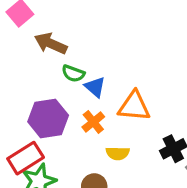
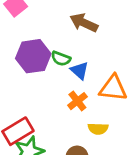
brown arrow: (51, 44) -> (84, 23), moved
purple hexagon: (48, 118) -> (33, 56), moved

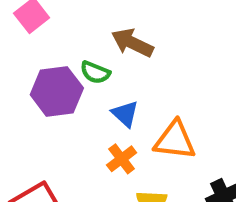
green semicircle: (61, 59) -> (95, 72), moved

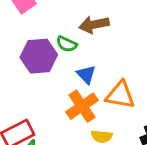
brown arrow: (132, 43) -> (94, 25), turned -40
orange cross: (122, 159) -> (82, 106), size x1.5

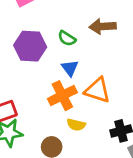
brown arrow: (94, 25) -> (103, 26), moved
green semicircle: (67, 44) -> (67, 38), moved

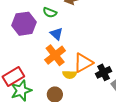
orange triangle: (98, 90) -> (83, 63), moved, turned -35

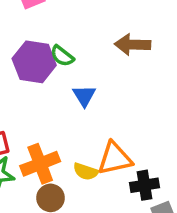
green semicircle: (50, 12) -> (62, 56), moved
orange cross: (55, 55) -> (40, 164), moved

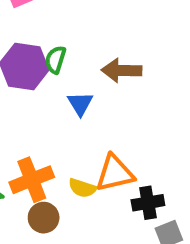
brown arrow: (133, 45) -> (122, 70), moved
green semicircle: (62, 56) -> (55, 60), turned 70

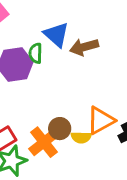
blue triangle: (80, 104) -> (56, 35), moved, size x1.4
brown circle: (44, 218) -> (60, 129), moved

